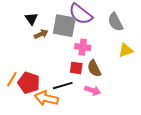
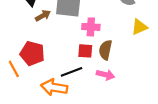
brown semicircle: (94, 68) -> (105, 50), turned 42
orange line: (12, 79) -> (14, 69), turned -56
red pentagon: (29, 83) -> (32, 53), moved

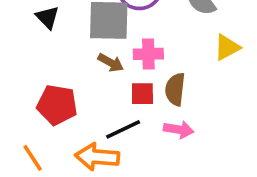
brown arrow: (43, 16) -> (111, 63), moved, turned 63
orange line: (14, 69) -> (33, 158), moved

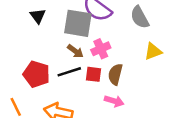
pink cross: (148, 54) -> (101, 49), turned -30
black line: (123, 129) -> (69, 72), moved

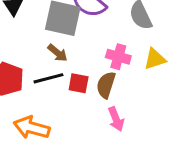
pink cross: (101, 49) -> (118, 57), moved, turned 36
pink arrow: (114, 101) -> (116, 119), moved, turned 48

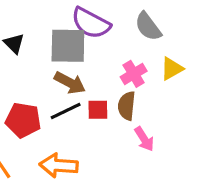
brown arrow: (58, 53) -> (70, 83), size x1.4
pink cross: (118, 57) -> (134, 74), turned -35

